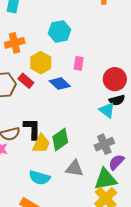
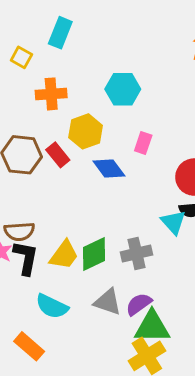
black L-shape: (32, 129) -> (26, 258), moved
gray cross: (104, 144) -> (137, 253), moved
purple semicircle: (116, 162) -> (139, 304), moved

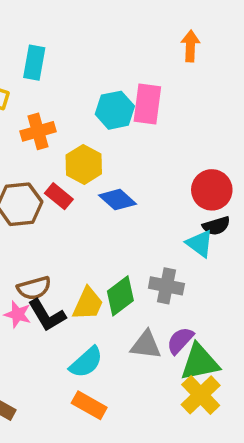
pink rectangle: (143, 143) -> (147, 104), moved, size x1.6
gray cross: (137, 253) -> (166, 286), turned 36
black L-shape: (26, 258) -> (47, 315), turned 150
cyan semicircle: (52, 306) -> (86, 362), turned -56
orange rectangle: (29, 346) -> (89, 405), moved

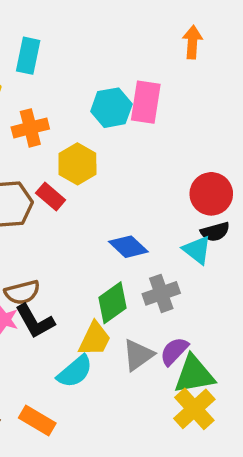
blue diamond: (117, 200) -> (128, 247), moved
gray cross: (166, 286) -> (161, 293), turned -32
yellow trapezoid: (88, 304) -> (95, 339), moved
gray triangle: (146, 345) -> (138, 355), turned -44
orange rectangle: (89, 405) -> (37, 421), moved

